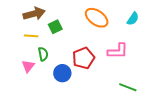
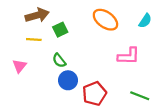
green semicircle: (43, 54) -> (59, 60), moved, turned 152
red pentagon: (83, 58) -> (94, 94), moved
pink triangle: (28, 66) -> (19, 66), moved

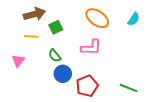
pink L-shape: (129, 56) -> (91, 47), moved

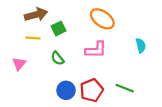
cyan semicircle: (134, 19) -> (141, 45), moved, turned -48
blue circle: (63, 74) -> (66, 90), moved
green line: (129, 88) -> (125, 88), moved

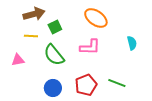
green semicircle: (57, 58) -> (54, 55), size x1.6
pink triangle: (19, 64) -> (18, 60), turned 40
blue circle: (66, 90) -> (53, 88), moved

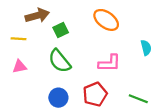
yellow line: (31, 36) -> (18, 39), moved
pink L-shape: (90, 47) -> (109, 63), moved
green line: (117, 83) -> (138, 99), moved

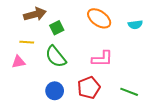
yellow line: (18, 39) -> (27, 42), moved
cyan semicircle: (146, 48) -> (135, 25), moved, turned 96

